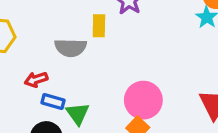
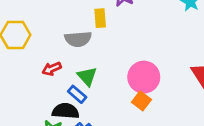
blue rectangle: (53, 102) -> (77, 94), moved, turned 30
green triangle: (78, 114) -> (87, 76), moved

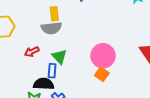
yellow rectangle: (100, 18) -> (54, 14), moved
blue rectangle: (77, 94) -> (52, 71), turned 56

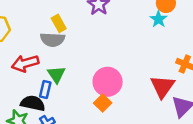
yellow rectangle: (54, 14) -> (59, 23), turned -32
red arrow: (32, 52) -> (25, 63), size x1.5

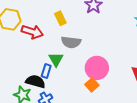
gray semicircle: (53, 40) -> (71, 42), moved
red arrow: (25, 63) -> (32, 32), moved, turned -150

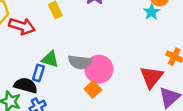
gray semicircle: (71, 42) -> (80, 62), moved
green triangle: (56, 59) -> (50, 59), turned -42

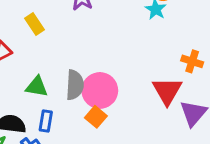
gray semicircle: (80, 62) -> (75, 85), turned -85
blue rectangle: (38, 73) -> (46, 121), moved

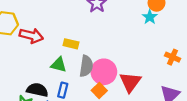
yellow rectangle: (35, 24) -> (71, 44), moved, turned -48
red triangle: (167, 91) -> (130, 82), moved

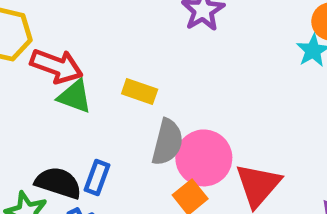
green triangle: (59, 65) -> (75, 97), moved
blue rectangle: (63, 90) -> (97, 177), moved

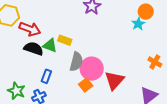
green triangle: (75, 97) -> (50, 45), moved
black semicircle: (58, 183) -> (34, 49), moved

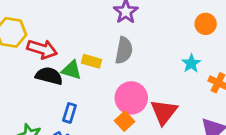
orange circle: (146, 12) -> (206, 24), moved
cyan star: (138, 24) -> (191, 63), moved
gray semicircle: (76, 62) -> (124, 50), moved

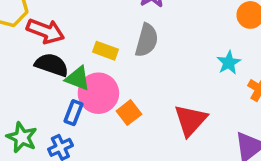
green triangle: (72, 70) -> (78, 78), moved
pink circle: (131, 98) -> (98, 93), moved
orange square: (125, 121) -> (129, 113), moved

